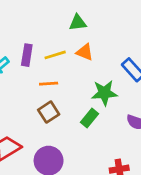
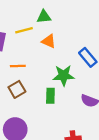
yellow line: (55, 55) -> (24, 30), moved
green rectangle: (90, 118) -> (50, 96), turned -40

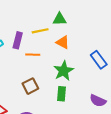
orange line: (18, 66) -> (33, 55), moved
green star: (64, 75) -> (64, 71), moved, turned -30

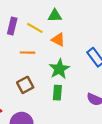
yellow line: (40, 31) -> (35, 28), turned 42
purple rectangle: (18, 40) -> (12, 26), moved

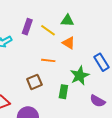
orange line: (27, 53) -> (48, 60), moved
green star: (59, 69) -> (80, 76), moved

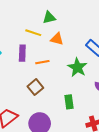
purple rectangle: (27, 27) -> (22, 53), moved
green rectangle: (63, 92) -> (69, 102), moved

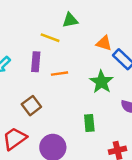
orange triangle: (57, 39) -> (104, 43), moved
brown square: (35, 87) -> (31, 106), moved

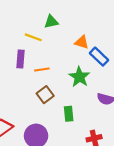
brown square: (31, 106) -> (45, 95), moved

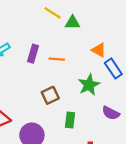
yellow line: (33, 37) -> (53, 13), moved
orange line: (42, 70) -> (57, 59), moved

